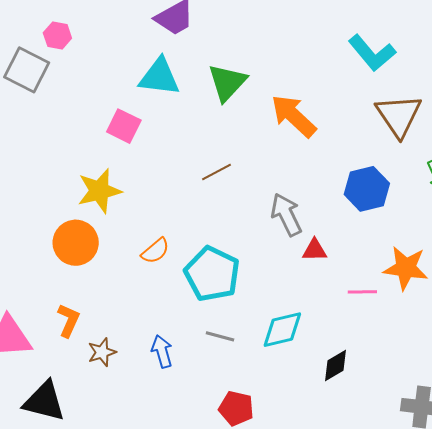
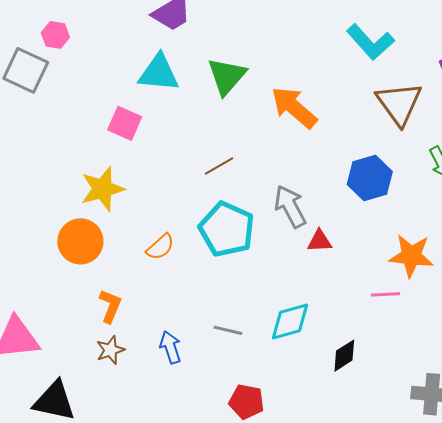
cyan pentagon: (212, 274) -> (227, 229), moved
pink line: (362, 292) -> (386, 294), moved
orange L-shape: (69, 320) -> (110, 306), moved

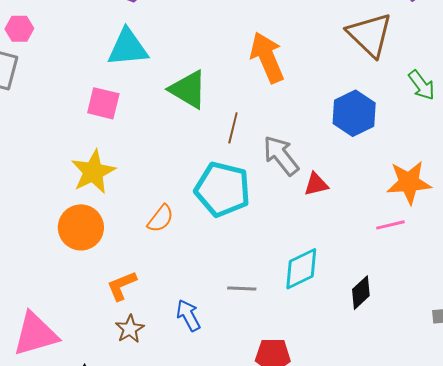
green triangle: (227, 76) -> (188, 90), moved, turned -30
orange arrow: (294, 108) -> (267, 57), turned 36
brown line: (219, 166) -> (233, 128), moved, turned -36
orange L-shape: (110, 306) -> (122, 286), turned -124

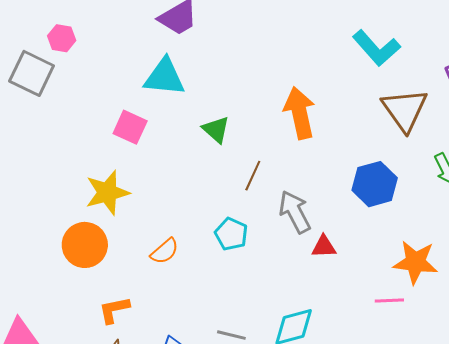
green triangle: (188, 90) -> (216, 130), size x0.7
cyan pentagon: (223, 189) -> (231, 234), size x0.6

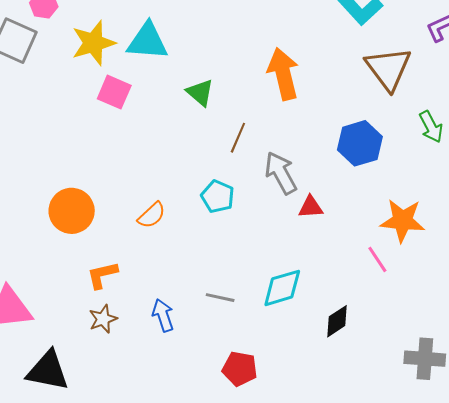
yellow star: (107, 193) -> (93, 43), moved
pink line: (389, 300) -> (377, 259), turned 60

